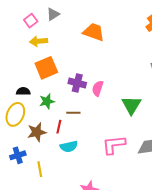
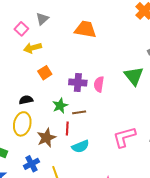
orange square: (46, 68) -> (45, 73), size x0.6
green star: (47, 101) -> (60, 106), moved
green triangle: (131, 105) -> (134, 76), moved

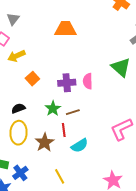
gray triangle: (42, 19) -> (13, 19), moved
blue cross: (32, 164) -> (20, 173), moved

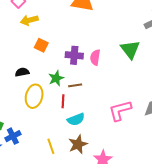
orange square: (32, 79) -> (41, 45), turned -32
yellow ellipse: (18, 133) -> (34, 96), moved
brown star: (45, 142) -> (78, 144), moved

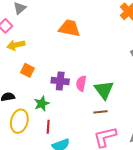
green triangle: (130, 50) -> (104, 90), moved
brown line: (75, 85) -> (101, 112), moved

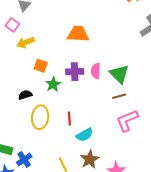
orange trapezoid: (69, 28) -> (78, 34), moved
green star: (42, 104) -> (53, 84), moved

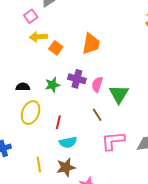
orange trapezoid: (78, 34) -> (91, 44), turned 80
orange square: (41, 66) -> (56, 48), moved
brown line: (119, 96) -> (97, 115), moved, turned 56

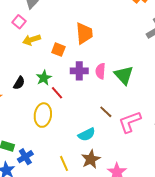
orange square: (56, 48) -> (58, 50), moved
green star: (53, 85) -> (44, 78), moved
black semicircle: (23, 87) -> (19, 83), moved, turned 136
brown line: (97, 115) -> (106, 112), moved
red line: (58, 122) -> (57, 93), moved, turned -40

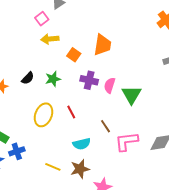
red line: (57, 93) -> (71, 112), moved
yellow line: (64, 163) -> (53, 167), turned -56

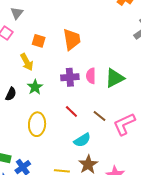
yellow arrow: (50, 39) -> (27, 62), moved, turned -96
orange square: (74, 55) -> (39, 41), moved
green triangle: (131, 95) -> (115, 78), turned 50
red line: (71, 112) -> (71, 111), moved

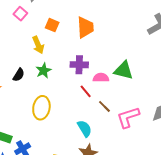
pink semicircle: (91, 76) -> (101, 78), moved, turned 84
green triangle: (115, 78) -> (124, 70), turned 35
red line: (71, 111) -> (86, 91), moved
cyan semicircle: (82, 140) -> (85, 129), turned -96

